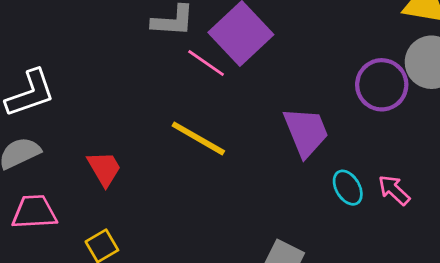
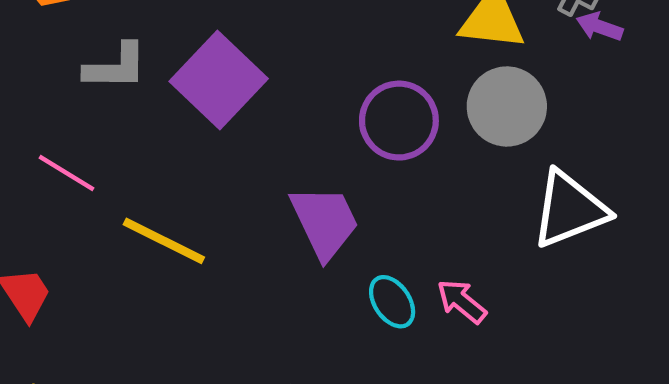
pink line: (206, 63) -> (66, 173), moved
purple circle: (382, 85) -> (399, 121), moved

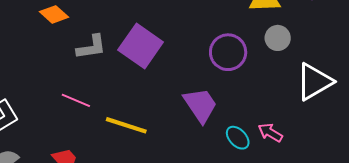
gray circle: (507, 106) -> (278, 38), size x0.7

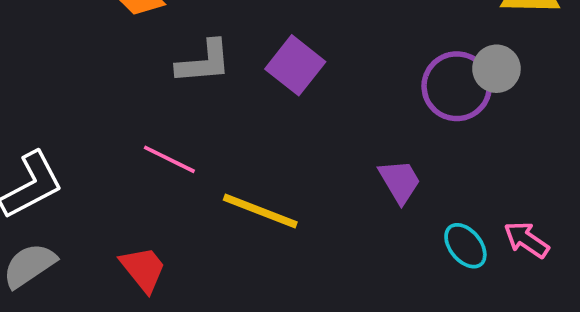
gray circle: (278, 38) -> (496, 69), moved
purple square: (141, 46) -> (295, 65), size x0.7
purple trapezoid: (200, 105) -> (400, 181), size x0.7

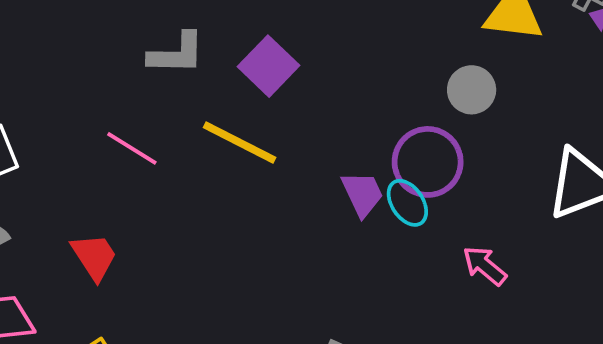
purple circle: (457, 86) -> (428, 162), moved
yellow line: (260, 211) -> (240, 143), moved
cyan ellipse: (465, 246) -> (407, 203), moved

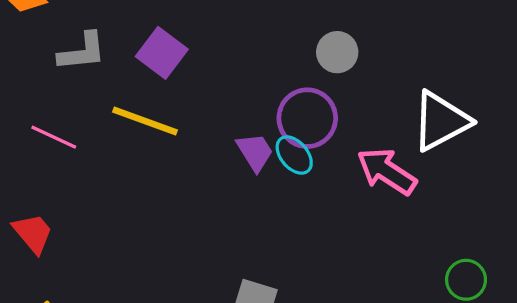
pink arrow: (485, 266) -> (387, 171), moved, size x1.5

